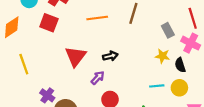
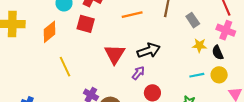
gray rectangle: (168, 30) -> (193, 20), moved
black arrow: (110, 56) -> (149, 50), size x1.5

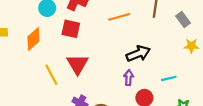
red triangle: (115, 54) -> (77, 64), moved
purple arrow: (138, 73) -> (129, 78), turned -32
cyan line: (197, 75) -> (169, 78), moved

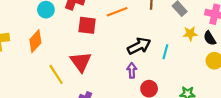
red square: (71, 29) -> (87, 25), moved
cyan line: (169, 78) -> (165, 52), moved, turned -56

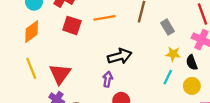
orange diamond: (35, 41) -> (32, 32), moved
cyan line: (165, 52) -> (168, 77), moved
red triangle: (81, 62) -> (60, 74), moved

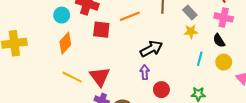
yellow star: (173, 54) -> (191, 31), moved
yellow line: (31, 68) -> (72, 77), turned -30

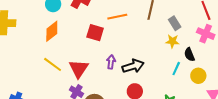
red square: (101, 30) -> (95, 33), moved
black semicircle: (219, 41) -> (189, 55), moved
black arrow: (151, 49) -> (133, 66), moved
purple arrow: (145, 72) -> (111, 62), moved

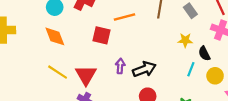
gray rectangle: (175, 23) -> (190, 11), moved
orange diamond: (52, 31) -> (55, 36), turned -70

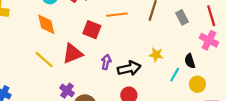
yellow star: (185, 40) -> (156, 55), moved
red triangle: (86, 75) -> (73, 54), moved, turned 30

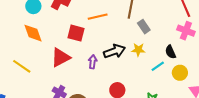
gray rectangle: (182, 17) -> (144, 27), moved
yellow line: (44, 60) -> (22, 66), moved
black arrow: (129, 68) -> (114, 51), moved
cyan line: (175, 75) -> (158, 66), turned 32

